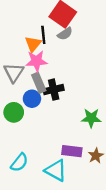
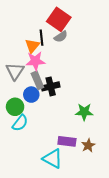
cyan semicircle: (19, 163) -> (20, 123), moved

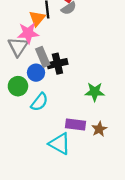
pink star: (35, 61) -> (28, 33), moved
cyan semicircle: (20, 123) -> (39, 102), moved

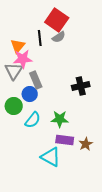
orange triangle: (37, 18) -> (18, 46), moved
black cross: (57, 64) -> (81, 86), moved
green star: (95, 92) -> (60, 119), moved

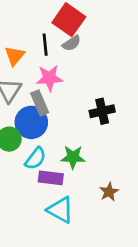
pink star: (23, 59) -> (49, 78), moved
blue circle: (30, 94) -> (31, 122), size x1.5
purple rectangle: (65, 140) -> (51, 178), moved

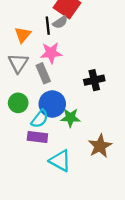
gray semicircle: (72, 43) -> (60, 22), moved
blue circle: (31, 122) -> (52, 104), moved
purple rectangle: (51, 178) -> (37, 137), moved
brown star: (109, 192) -> (100, 146), size x1.5

